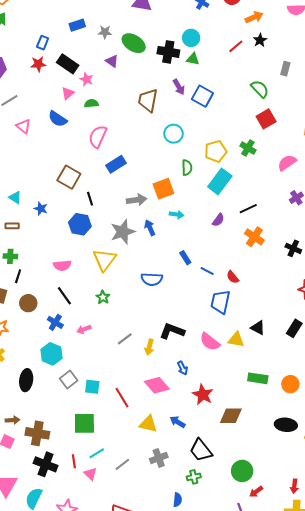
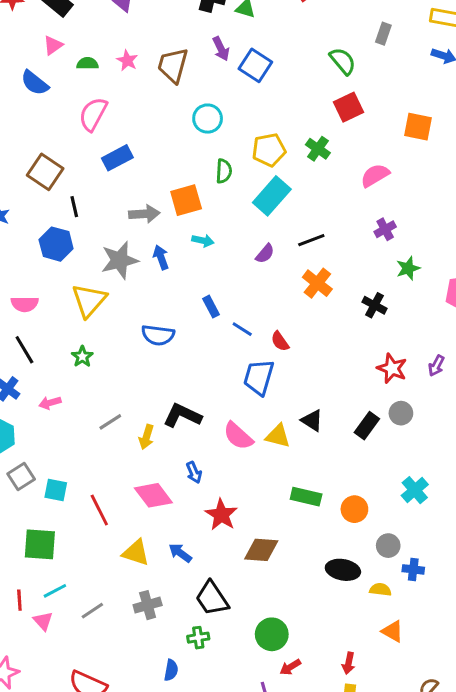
pink star: (86, 79) -> (127, 60), moved

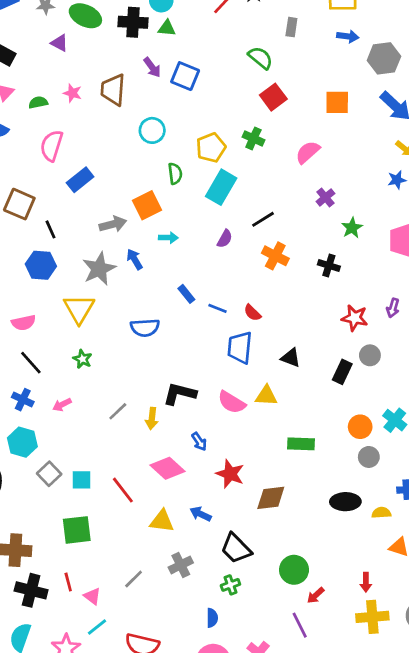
black triangle: (312, 420) -> (291, 358), moved
orange circle: (354, 509) -> (360, 427), moved
gray circle: (388, 546) -> (369, 457), moved
cyan line: (55, 591) -> (97, 627), moved

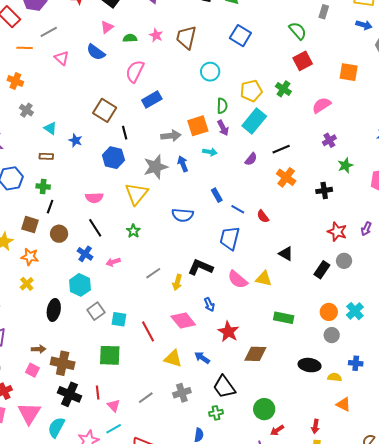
purple arrow: (152, 67) -> (223, 128), moved
black cross: (329, 266) -> (324, 190), turned -35
blue trapezoid: (240, 348) -> (230, 238), moved

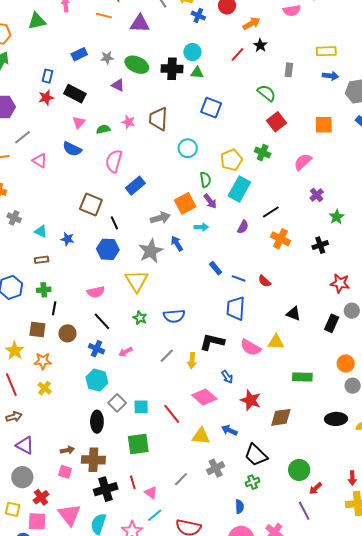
blue semicircle: (183, 215) -> (174, 316), moved
black ellipse: (54, 310) -> (97, 422), moved
black cross: (70, 394) -> (106, 489), turned -30

